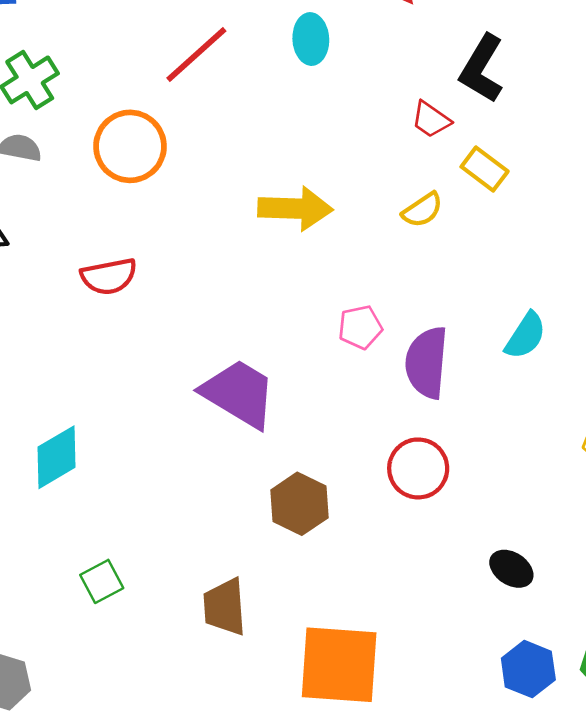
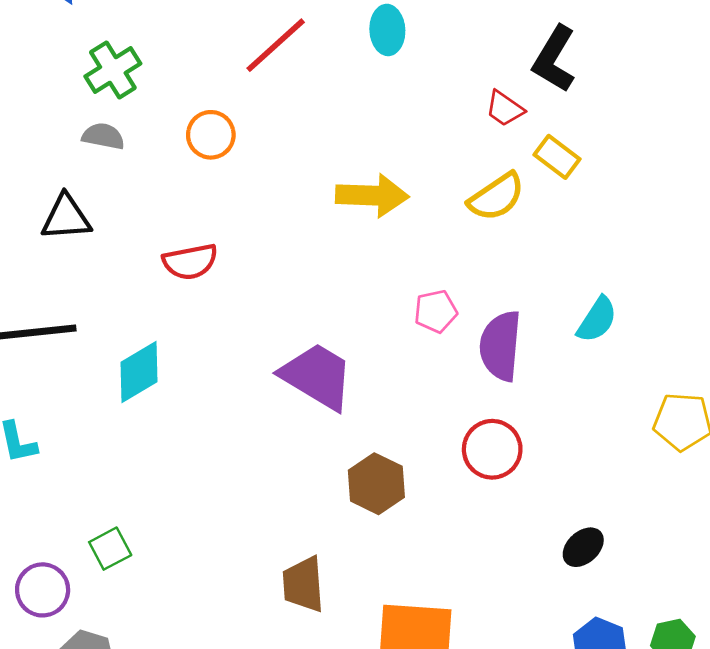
orange circle: (130, 146) -> (211, 135), size x0.7
yellow semicircle: (422, 210) -> (496, 197), size x1.4
cyan diamond: (57, 457) -> (139, 372), moved
black ellipse: (511, 569) -> (583, 547), turned -75
green square: (102, 581) -> (110, 549), moved

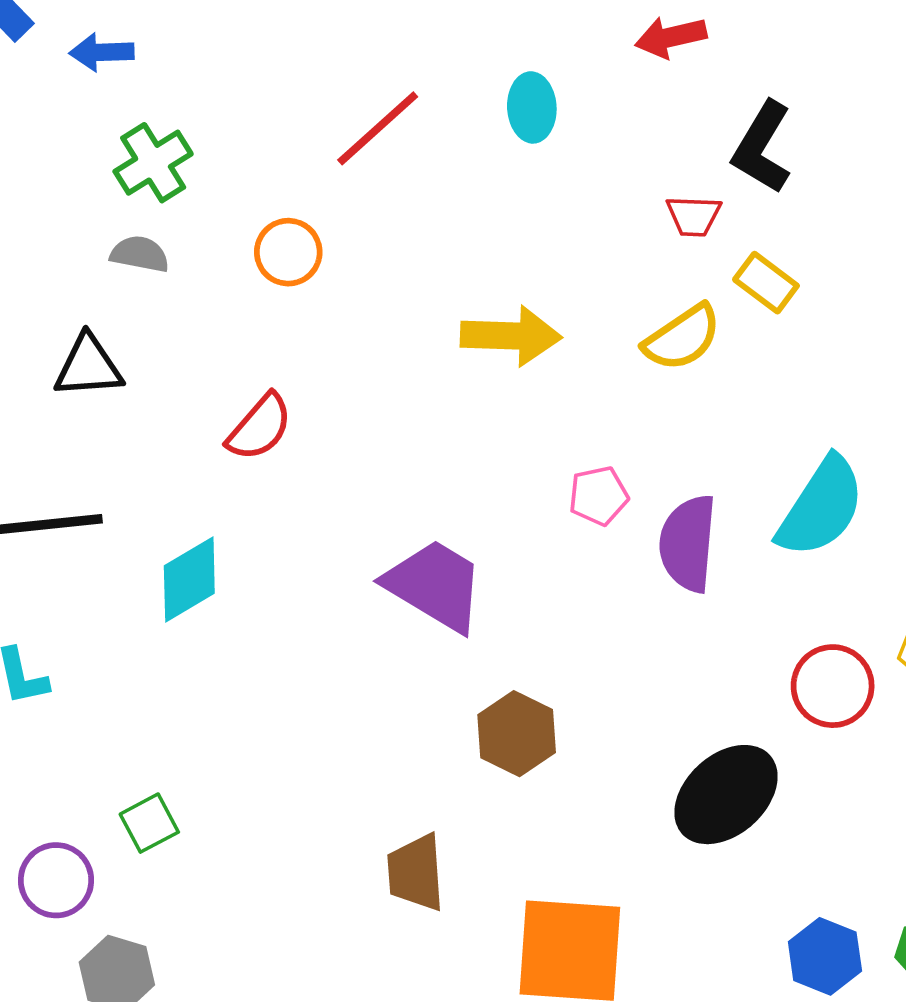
red trapezoid: (505, 109) -> (694, 216), turned -33
red semicircle: (190, 262) -> (260, 427), turned -38
cyan semicircle: (597, 320) -> (821, 507), size x1.6
red circle: (492, 449) -> (833, 686), moved
black ellipse: (583, 547) -> (726, 795), moved, size x1.8

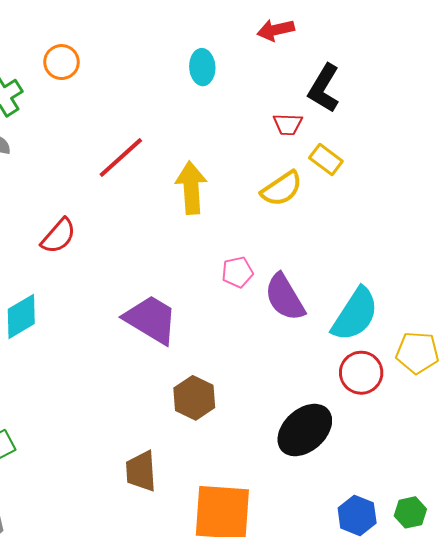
red line: (378, 128) -> (121, 158), moved
orange circle: (288, 252) -> (62, 62), moved
yellow arrow: (511, 336) -> (191, 188), turned -96
cyan semicircle: (821, 507) -> (355, 314), moved
purple semicircle: (688, 543) -> (285, 297), turned -36

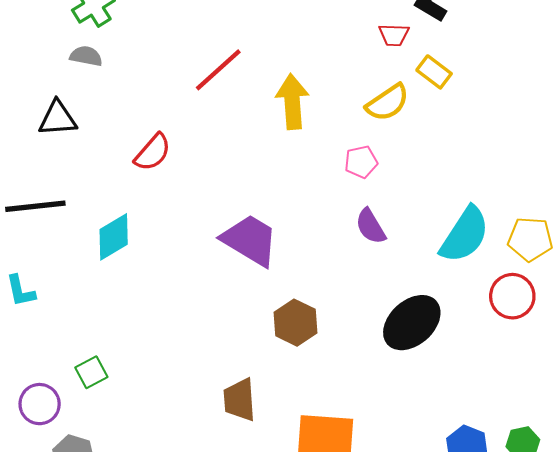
pink pentagon: (237, 272) -> (361, 162), moved
purple semicircle: (285, 297) -> (371, 226), moved, size x0.7
yellow pentagon: (417, 353) -> (530, 239), moved
red circle: (361, 373) -> (512, 296), moved
black ellipse: (305, 430) -> (412, 323), moved

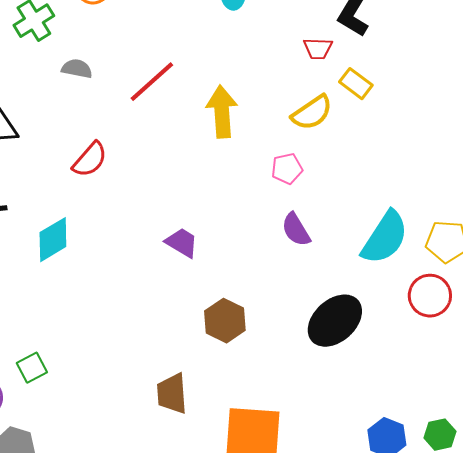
gray semicircle: (86, 56) -> (77, 69), moved
purple trapezoid: (250, 240) -> (182, 243), size x0.6

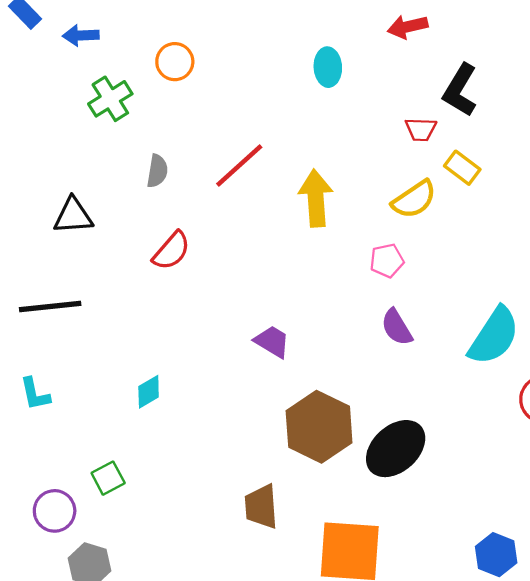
gray semicircle: (77, 69) -> (157, 171), moved, turned 88
cyan diamond: (53, 240) -> (149, 392), moved, size x0.7
brown hexagon: (225, 321) -> (319, 427), size x1.5
black ellipse: (335, 321) -> (396, 449), moved

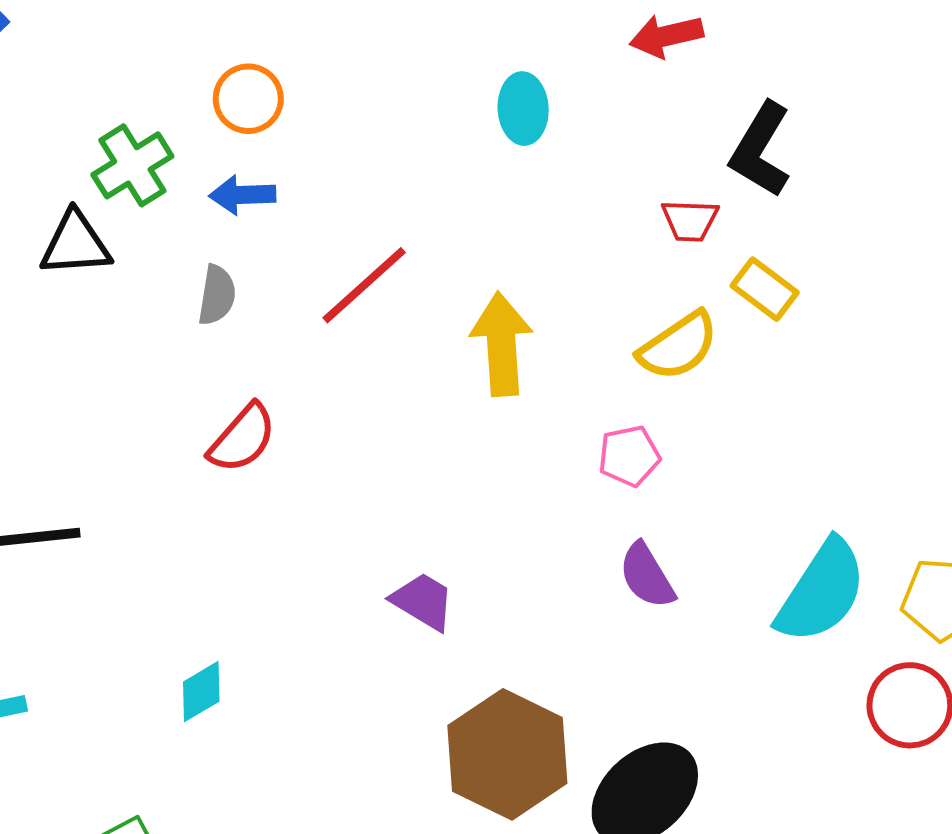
blue arrow: (81, 35) -> (242, 195), moved
black triangle: (73, 216) -> (76, 244), moved

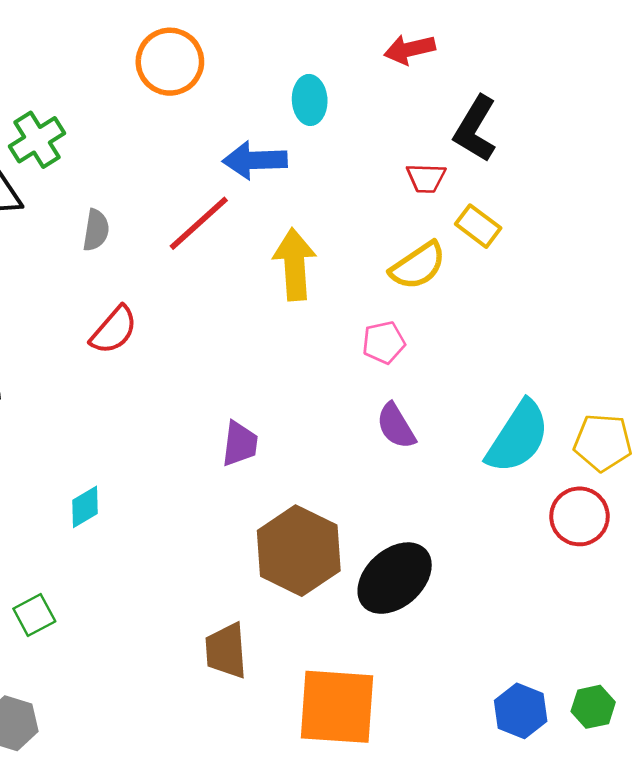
orange circle: (248, 99) -> (170, 62), moved, size x1.4
blue arrow: (242, 195) -> (255, 160), moved, size x1.4
purple trapezoid: (423, 601) -> (240, 444), turned 66

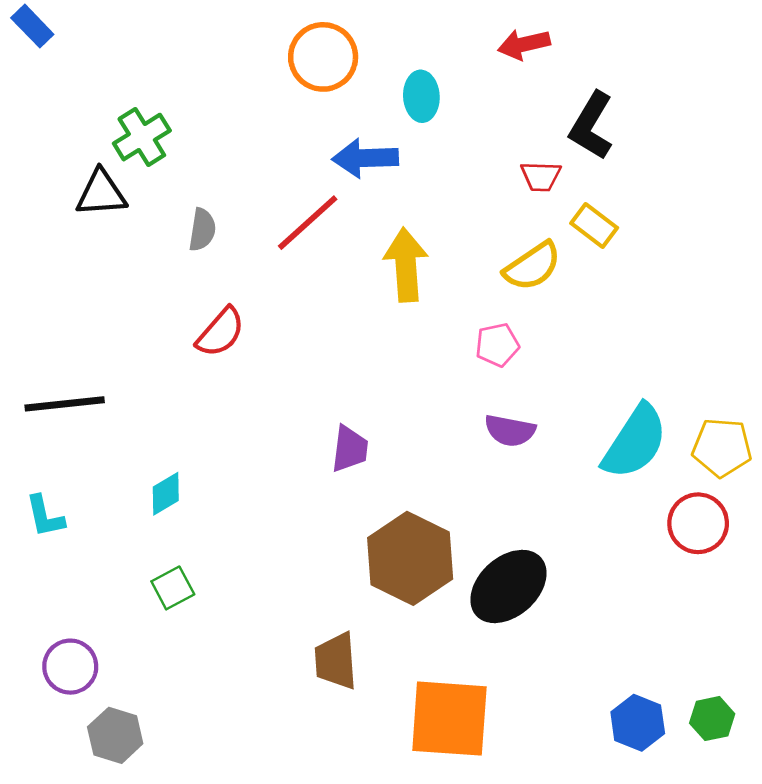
orange circle: (170, 62) -> (323, 57), moved
purple semicircle: (396, 426) -> (510, 431), turned -48
cyan diamond: (85, 507) -> (166, 494), moved
green square: (34, 615) -> (173, 588), moved

